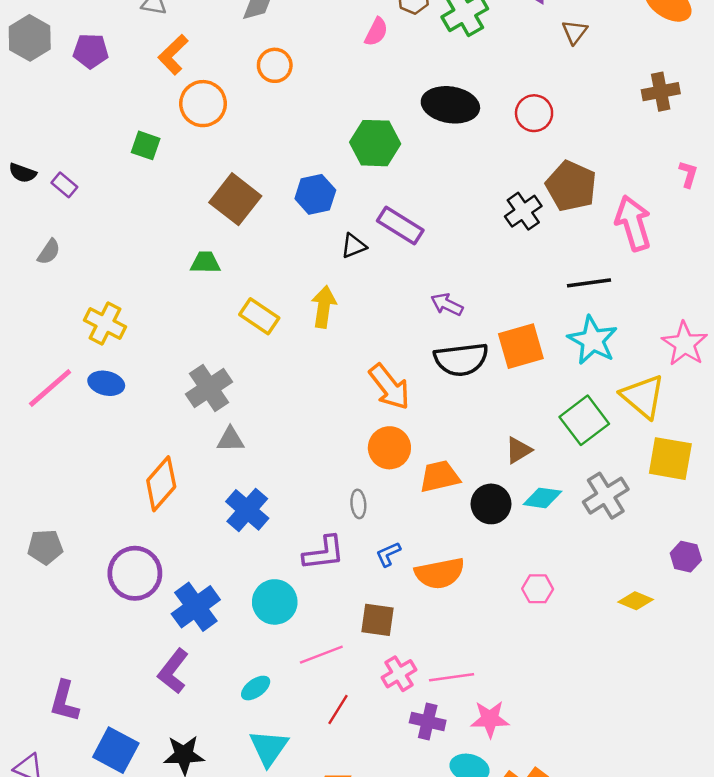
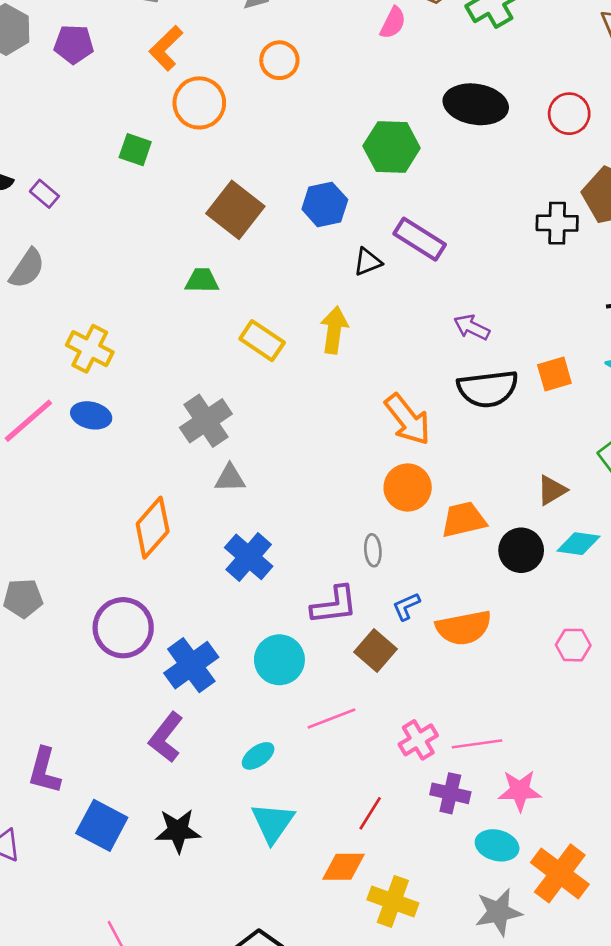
black cross: (523, 211) -> (557, 223), turned 36
gray semicircle: (49, 252) -> (27, 269), size x1.4
orange square: (521, 346) -> (554, 374), size x0.7
brown square: (377, 620) -> (376, 650), moved, turned 33
red line: (338, 710) -> (370, 813), moved

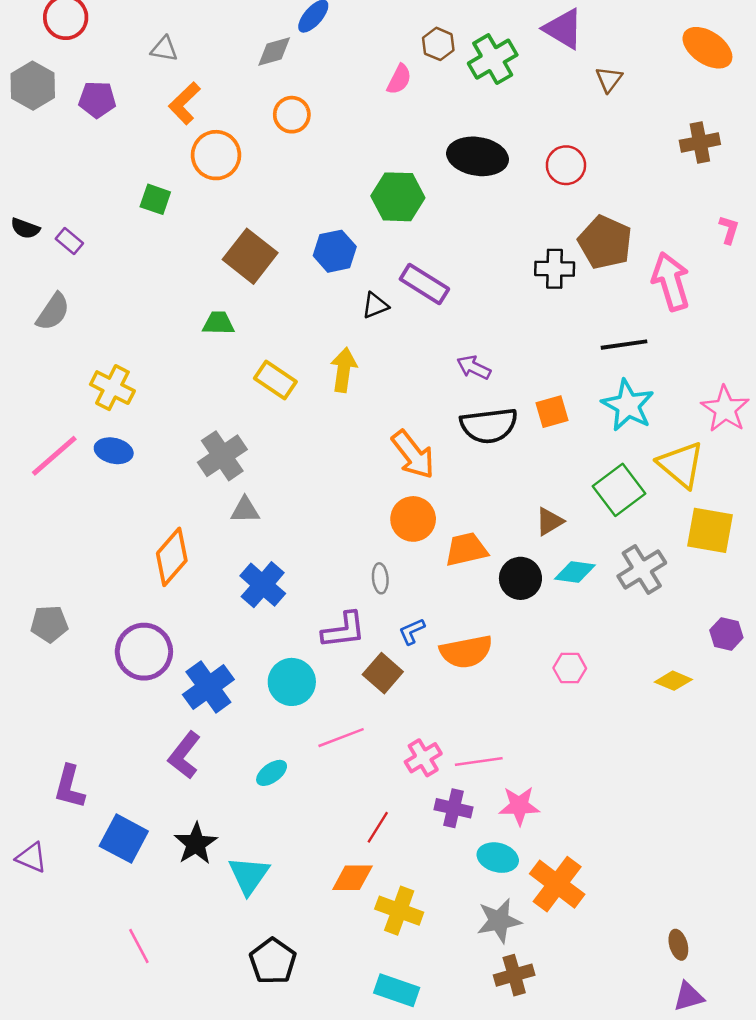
cyan triangle: (273, 823) -> (249, 875), moved
black star: (178, 831) -> (196, 844), turned -30

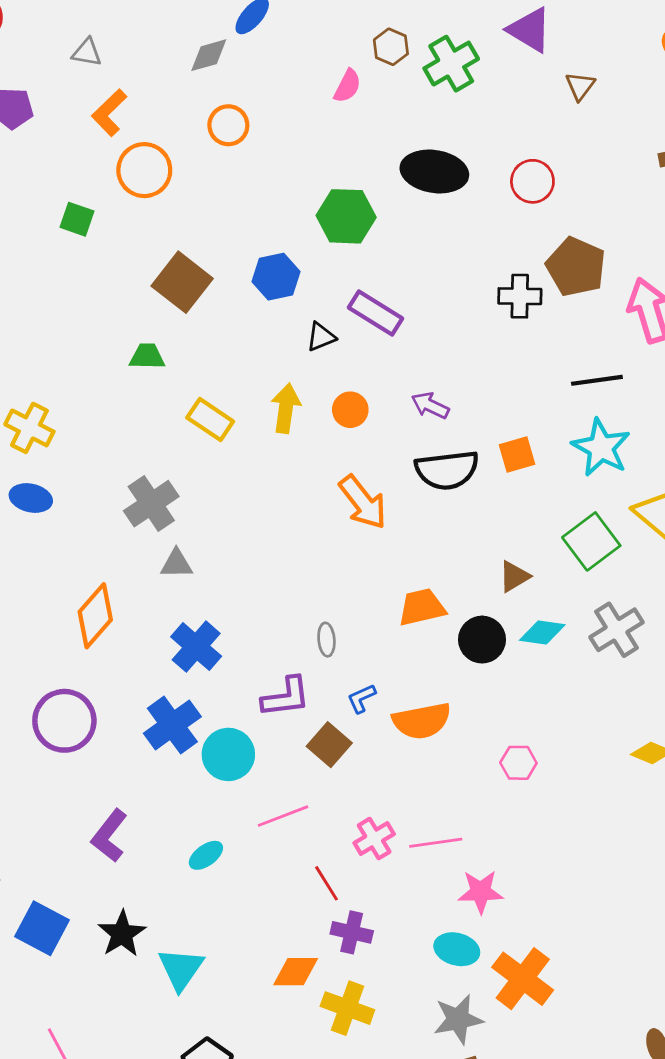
orange circle: (413, 519) -> (350, 410), moved, size x0.7
pink hexagon: (570, 668) -> (518, 763), moved
blue cross: (208, 687) -> (172, 725), moved
purple cross: (454, 808) -> (352, 932), moved
red line: (378, 827) -> (326, 883), moved, turned -64

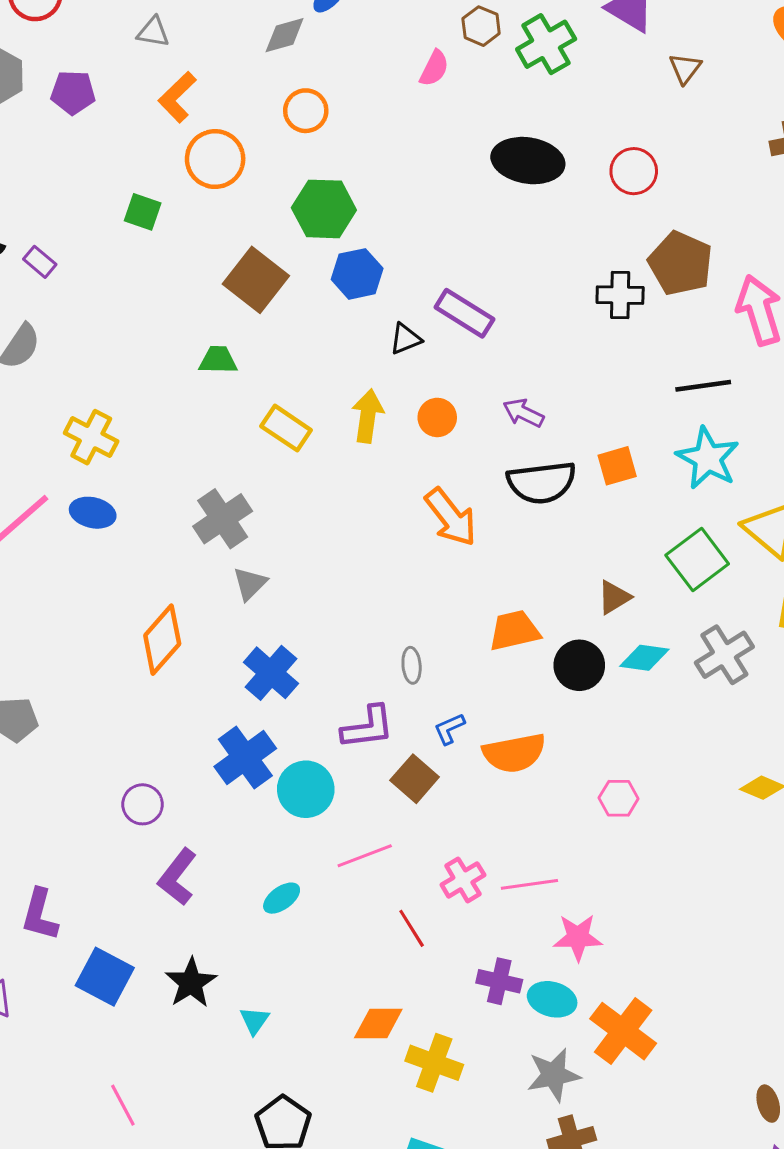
green hexagon: (346, 216) -> (324, 209), moved
gray triangle: (177, 564) -> (250, 584), turned -44
purple circle: (64, 721) -> (143, 804), moved, size x0.6
purple cross: (352, 932) -> (499, 981), moved
cyan triangle: (181, 969) -> (254, 1020), size x0.6

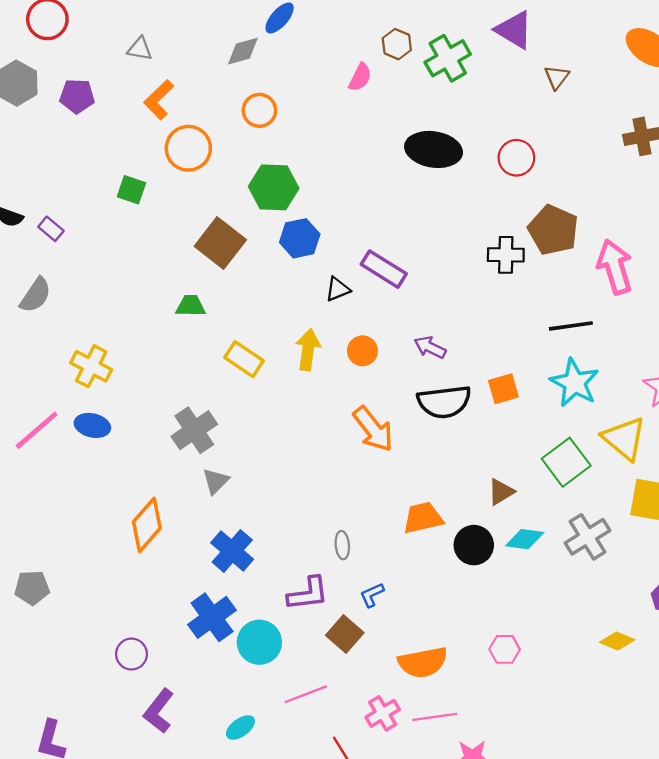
orange semicircle: (514, 753) -> (423, 662), moved

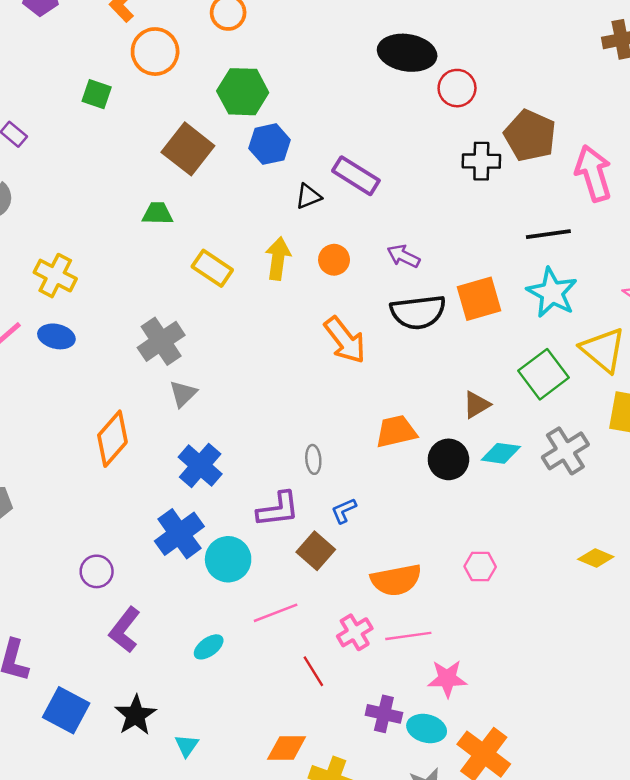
red circle: (516, 158) -> (457, 88), moved
orange square: (503, 389) -> (479, 299), size x1.4

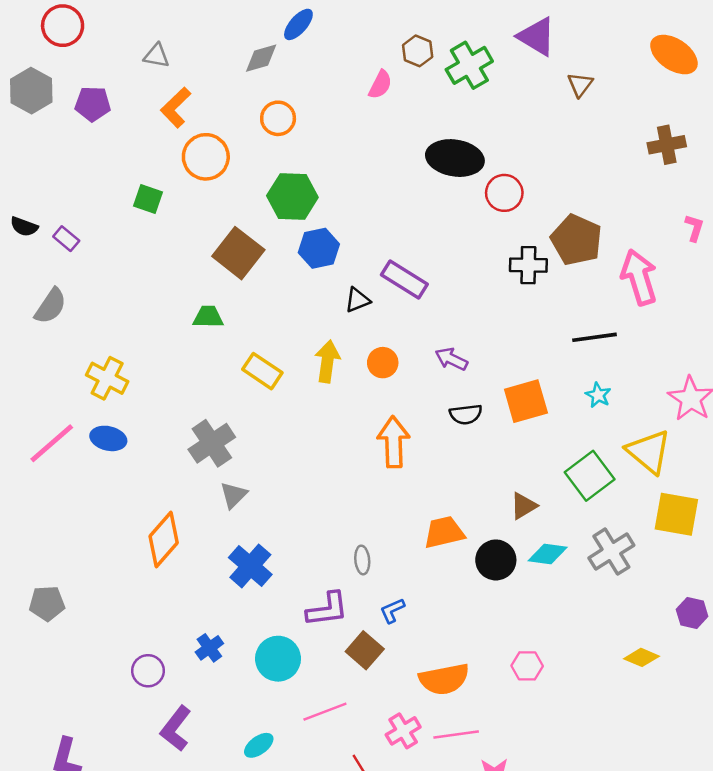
cyan star: (552, 293) -> (598, 395), size x0.5
black semicircle: (418, 312) -> (466, 414), size x0.6
orange arrow: (345, 340) -> (394, 442), turned -144
blue cross: (179, 534) -> (209, 648), moved, size x0.6

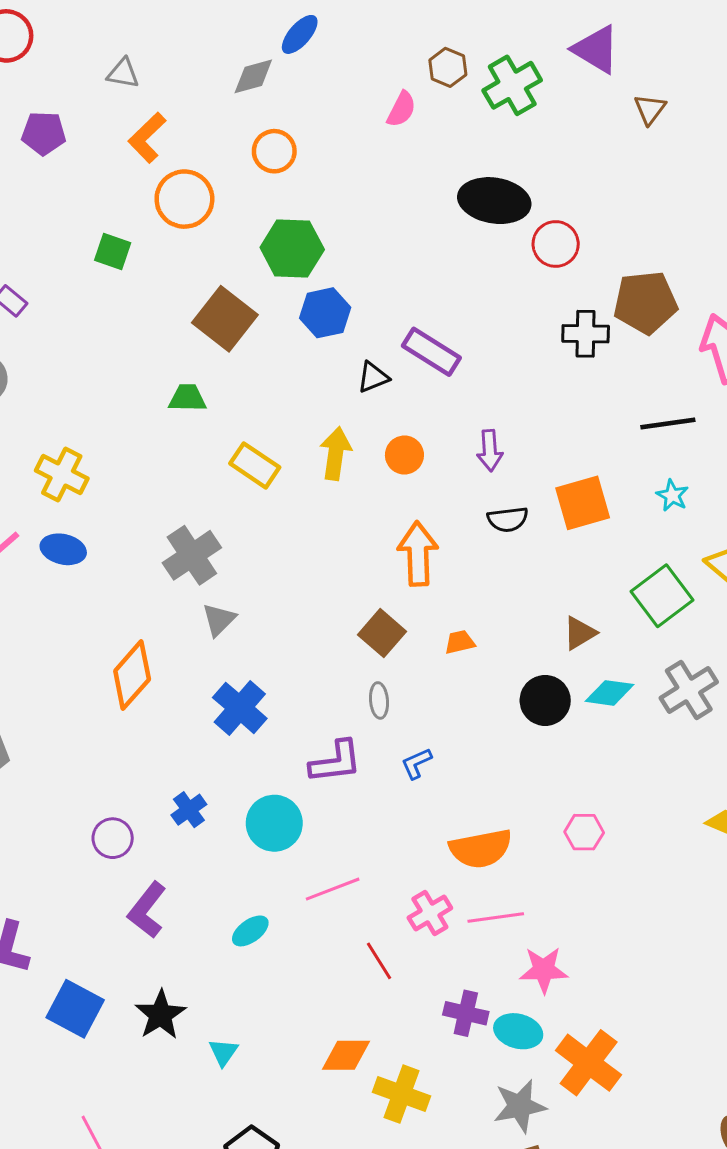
brown pentagon: (576, 240) -> (645, 302), turned -30
purple arrow: (451, 359) -> (490, 451), turned -120
orange trapezoid: (444, 532) -> (460, 642), moved, size x0.6
brown square: (365, 650) -> (382, 633), moved

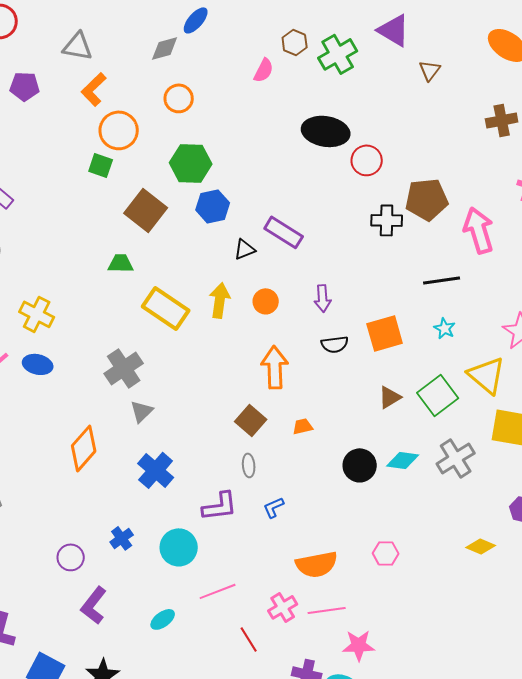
gray triangle: (123, 73) -> (78, 46), size x1.4
green square: (113, 251) -> (101, 165), moved
yellow rectangle: (255, 465) -> (166, 308), size x1.4
brown triangle: (580, 633) -> (390, 397), moved

